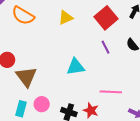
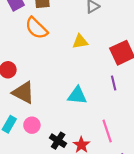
brown triangle: (26, 77) -> (23, 93), turned -40
pink line: (111, 92) -> (107, 131), turned 55

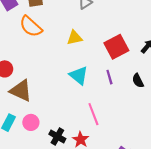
cyan triangle: (77, 95) -> (79, 75), moved, turned 36
pink line: (107, 131) -> (93, 114), moved

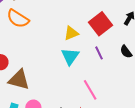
yellow triangle: (75, 38) -> (71, 33), moved
cyan triangle: (79, 75) -> (70, 56), turned 36

